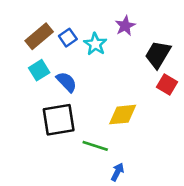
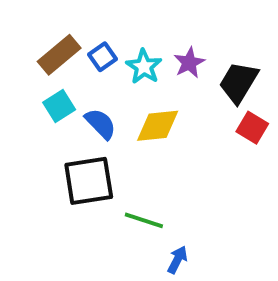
purple star: (125, 26) -> (189, 63), moved
yellow diamond: (123, 115) -> (158, 126), moved

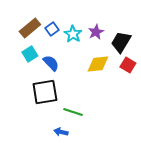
yellow diamond: (158, 126) -> (98, 64), moved
blue arrow: (177, 260) -> (61, 132), moved, turned -104

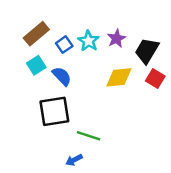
blue square: (52, 29) -> (64, 45), moved
blue arrow: (61, 132) -> (74, 160), turned -40

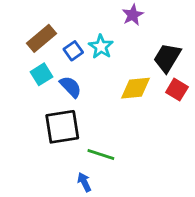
purple star: (116, 39) -> (133, 15), moved
blue arrow: (74, 160) -> (84, 182), turned 91

